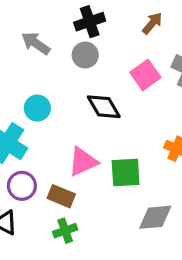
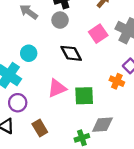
brown rectangle: (61, 196) -> (40, 128), moved, turned 35
green cross: (65, 231) -> (82, 138), moved

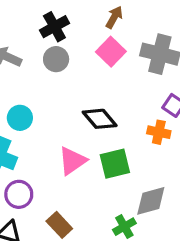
pink square: (98, 34) -> (111, 52), moved
black diamond: (71, 53) -> (100, 119), moved

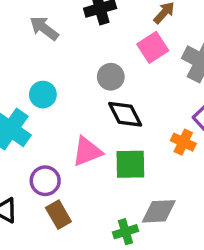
gray circle: (56, 59) -> (111, 77), moved
purple circle: (19, 194) -> (45, 181), moved

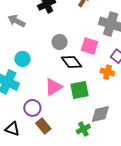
pink square: (153, 47) -> (90, 46), moved, turned -30

